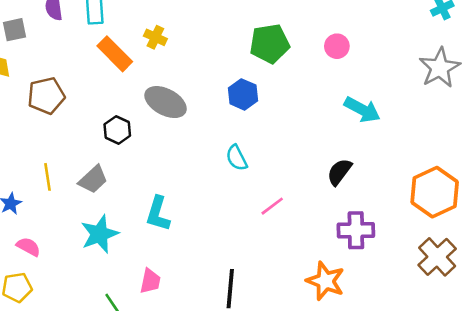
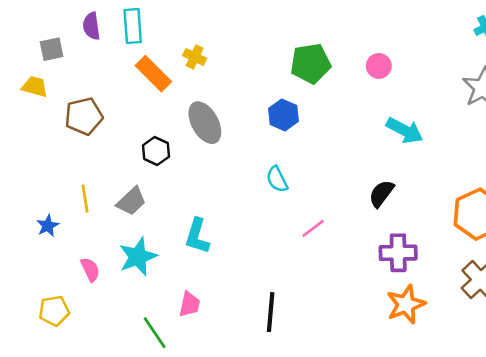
gray ellipse: (166, 102) -> (205, 123), turned 33
pink semicircle: (28, 247) -> (90, 270), moved, turned 35
orange star: (325, 281) -> (406, 304), moved, turned 30

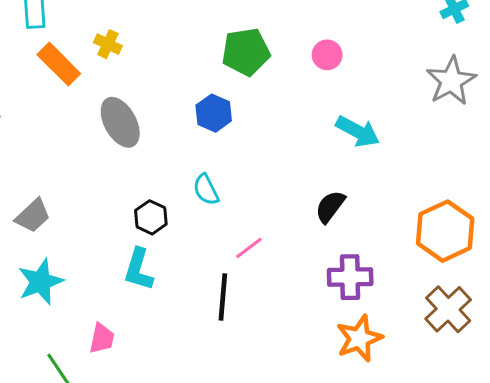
black hexagon: (156, 151) -> (151, 217), moved
cyan L-shape: (197, 236) -> (139, 269), moved
black line: (271, 312) -> (223, 297), moved

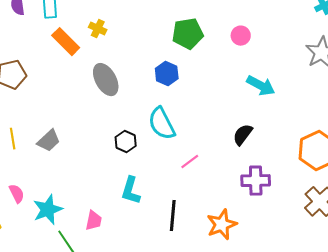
cyan semicircle: (206, 190) -> (162, 124), size x1.6
cyan L-shape: (139, 269) -> (131, 191), moved
cyan star: (40, 282) -> (48, 210), moved
black line: (223, 297) -> (173, 216), moved
orange star: (359, 338) -> (222, 225), moved

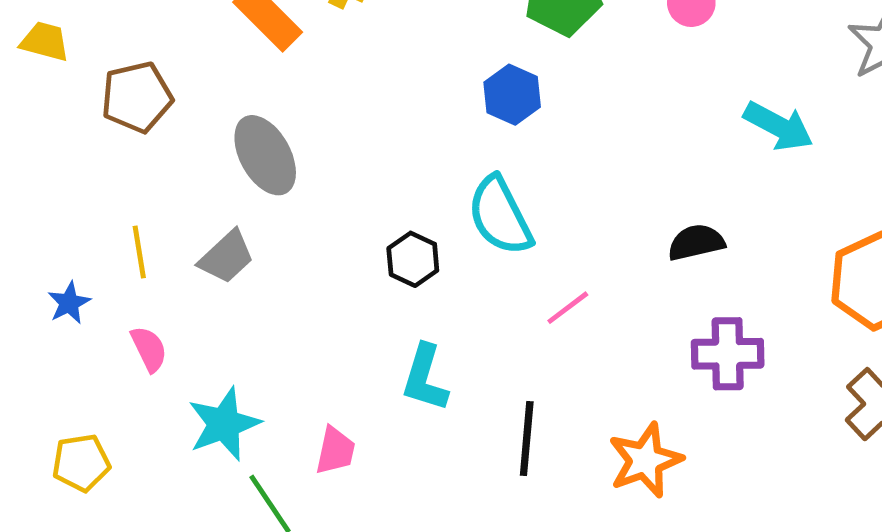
gray ellipse: (106, 80) -> (265, 155), moved
cyan arrow: (261, 86) -> (778, 126), moved
black semicircle: (243, 135) -> (696, 242), turned 40
pink semicircle: (17, 194) -> (149, 349), moved

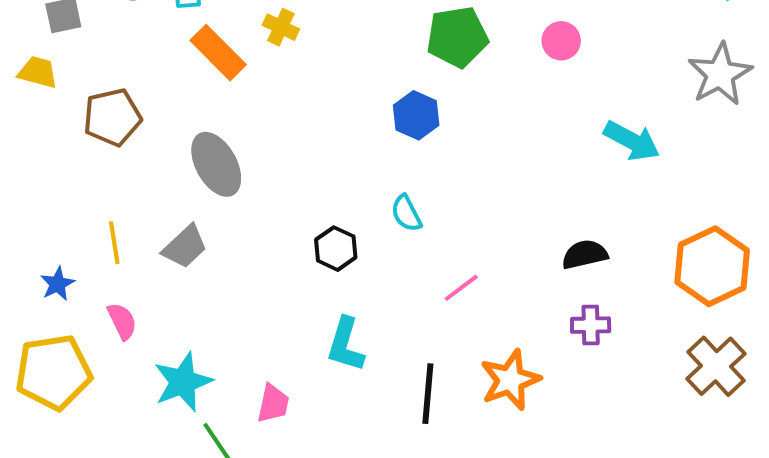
cyan semicircle: (500, 216) -> (406, 213), size x0.6
black semicircle: (696, 242) -> (585, 254), moved
purple cross: (728, 354) -> (591, 325), size x0.7
orange star: (645, 460) -> (510, 380), moved
yellow pentagon: (81, 463) -> (53, 372), moved, size x1.6

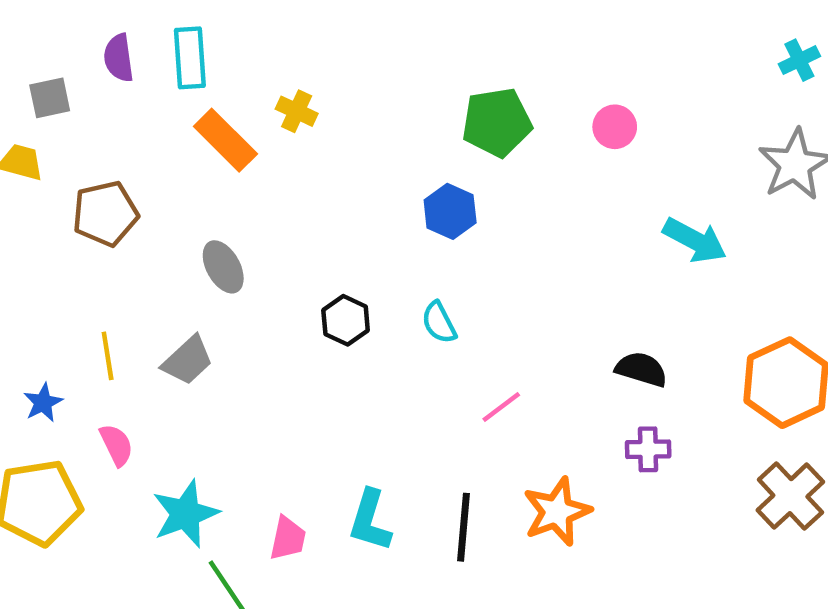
gray ellipse: (216, 164) -> (223, 267), size x0.7
black hexagon: (336, 249) -> (346, 320), moved
black semicircle: (585, 254) -> (641, 369), turned 30
cyan L-shape: (346, 345) -> (370, 521), moved

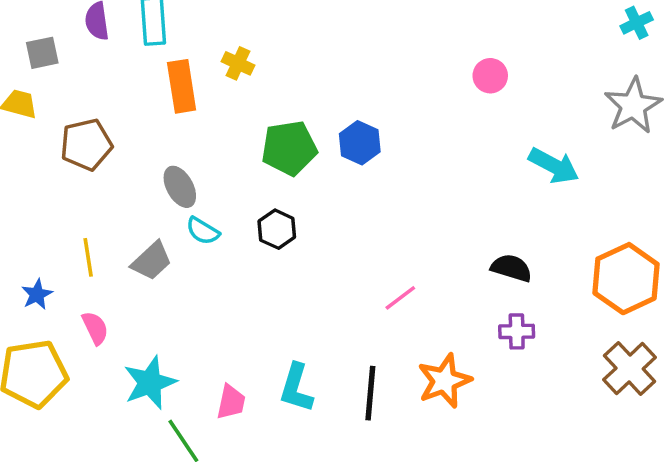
green pentagon: (497, 122) -> (289, 148), moved
orange rectangle: (225, 140) -> (182, 86), turned 36
cyan semicircle: (439, 323) -> (203, 231), moved, turned -32

